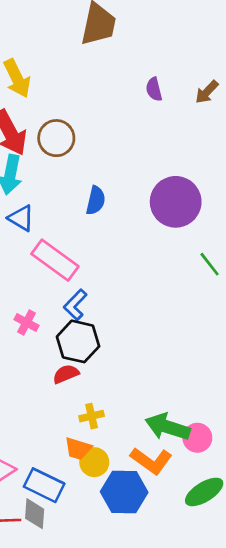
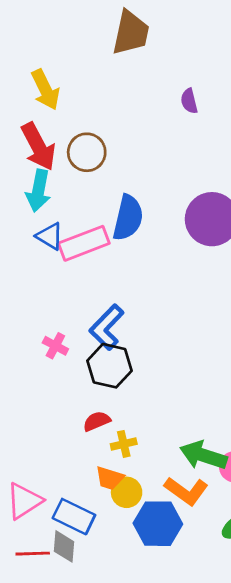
blue semicircle: (96, 200) -> (128, 218), size x1.5
pink rectangle: (55, 260) -> (84, 243), moved, turned -57
blue L-shape: (75, 305) -> (107, 327), size x1.4
red semicircle: (66, 374) -> (97, 421), moved

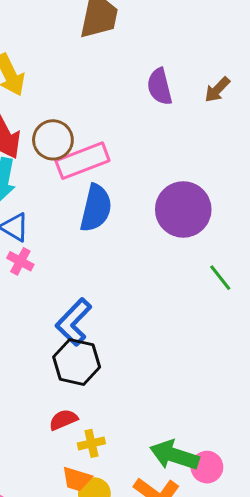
purple semicircle: (189, 101) -> (160, 87), size x1.4
pink rectangle: (84, 243) -> (83, 161), moved
pink cross: (55, 346) -> (20, 261), moved

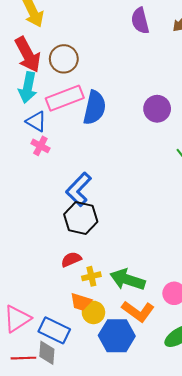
pink rectangle: (83, 161) -> (65, 98), moved
purple circle: (183, 209) -> (157, 109), size x0.7
green arrow: (174, 455) -> (127, 280), moved

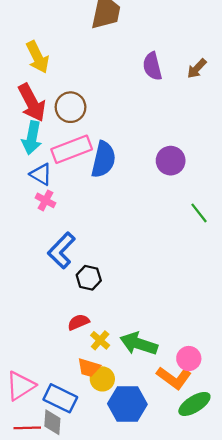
blue L-shape: (79, 189) -> (61, 250), moved
black hexagon: (81, 218) -> (89, 278), size x0.7
yellow cross: (91, 276) -> (100, 340), turned -36
orange L-shape: (138, 311) -> (174, 378), moved

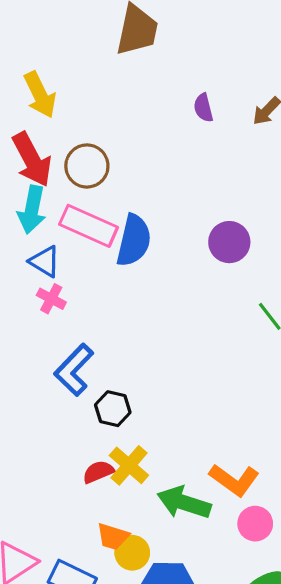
purple semicircle: (152, 66) -> (203, 108), size x0.7
pink rectangle: (72, 149) -> (89, 226), turned 45
yellow cross: (100, 340) -> (129, 465), moved, size x1.4
orange L-shape: (174, 378) -> (234, 480), moved

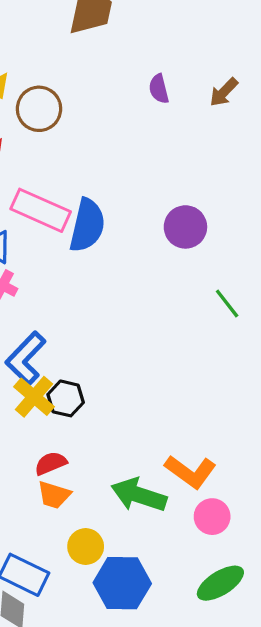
brown circle: (87, 166) -> (39, 109), moved
yellow cross: (129, 465) -> (34, 397), moved
orange trapezoid: (113, 537) -> (54, 495), moved

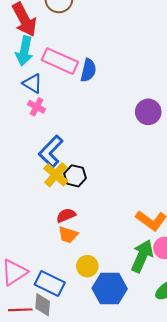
blue semicircle: (87, 225) -> (88, 70), size x0.7
purple circle: (185, 227) -> (148, 112), moved
green arrow: (139, 495) -> (142, 256), moved, turned 96

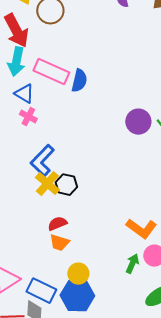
green arrow: (142, 256) -> (132, 264), size x0.6
blue hexagon: (110, 289) -> (77, 296), moved

